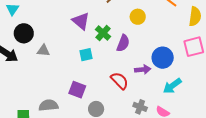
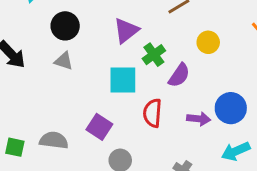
purple triangle: (81, 21) -> (126, 31), turned 30
black circle: (24, 33) -> (65, 26), moved
cyan square: (86, 55) -> (123, 80), size x1.5
red semicircle: (120, 81) -> (152, 113), moved, turned -144

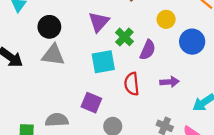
gray triangle: (64, 61) -> (53, 55), size x1.5
blue circle: (231, 108) -> (192, 42), moved

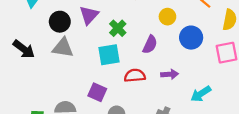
purple triangle: (99, 22) -> (89, 15), moved
green cross: (124, 37) -> (118, 28), moved
red semicircle: (132, 84) -> (135, 76), turned 90

